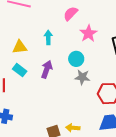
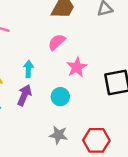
purple arrow: (47, 69) -> (24, 95), moved
gray star: (82, 77) -> (58, 135), moved

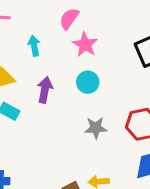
pink star: (77, 67) -> (85, 45), moved
cyan arrow: (28, 69) -> (34, 46), moved

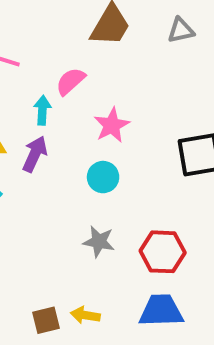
pink semicircle: (69, 19) -> (71, 81), moved
purple arrow: (45, 90) -> (35, 154), moved

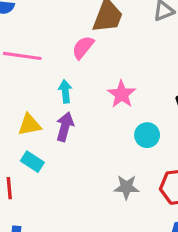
pink semicircle: (71, 81) -> (83, 47), moved
cyan circle: (103, 177) -> (147, 135), moved

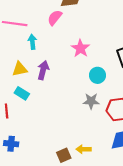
cyan arrow: (65, 91) -> (32, 42), moved
gray star: (126, 187) -> (91, 101), moved

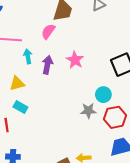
purple arrow: (43, 70) -> (47, 65), moved
cyan circle: (97, 75) -> (103, 95), moved

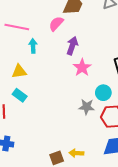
pink star: (75, 60) -> (82, 68), moved
purple arrow: (47, 65) -> (72, 46), moved

